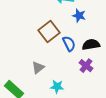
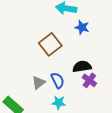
blue semicircle: (69, 44) -> (58, 80), moved
black semicircle: (91, 45) -> (82, 67), moved

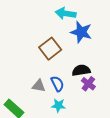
blue star: (82, 27) -> (81, 32), size x1.5
gray triangle: (39, 82) -> (39, 86), turned 48

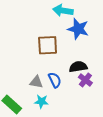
brown square: (50, 49) -> (48, 45), turned 35
cyan star: (58, 105) -> (41, 101), moved

